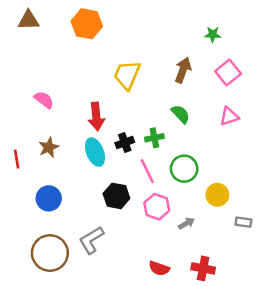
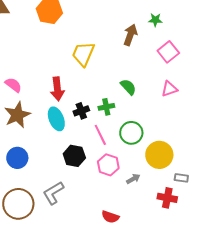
brown arrow: (183, 70) -> (130, 35), moved
pink semicircle: (44, 100) -> (13, 85), moved
brown star: (49, 147) -> (17, 115), size x1.5
yellow circle: (217, 195) -> (159, 155), size x1.4
red cross: (203, 268) -> (167, 198), moved

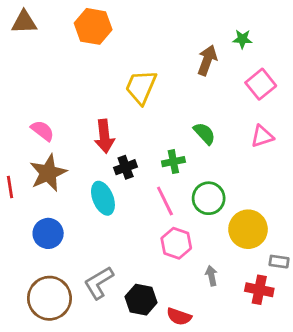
black cross: (81, 111) -> (126, 167), moved
cyan ellipse: (56, 119) -> (103, 198), moved
black hexagon: (74, 156) -> (141, 300), moved
gray arrow: (133, 179) -> (211, 276), moved, turned -72

